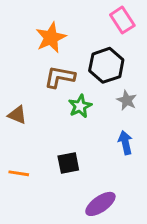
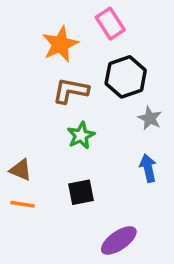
pink rectangle: (122, 20) -> (110, 24), moved
green star: (80, 106) -> (81, 135), moved
brown triangle: (17, 115) -> (21, 170), moved

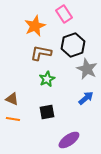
gray star: (150, 118) -> (87, 69), size x1.5
blue arrow: (148, 168) -> (86, 98), turned 63

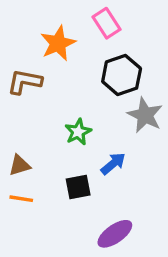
brown L-shape: (41, 53) -> (25, 82), moved
blue arrow: (86, 98) -> (113, 164), moved
brown triangle: (12, 99) -> (20, 165), turned -40

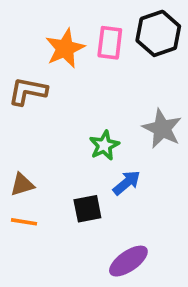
pink rectangle: (107, 23) -> (110, 43), moved, turned 40
black hexagon: (122, 75) -> (158, 33), moved
green star: (78, 132) -> (104, 145), moved

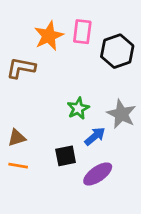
black hexagon: (158, 33) -> (117, 51), moved
gray star: (162, 129) -> (121, 114), moved
purple ellipse: (128, 261) -> (98, 174), moved

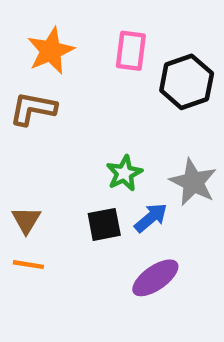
orange star: (49, 36) -> (51, 51), moved
brown triangle: (17, 138) -> (26, 220), turned -42
black square: (66, 156) -> (104, 224), moved

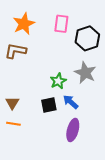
gray star: (193, 182) -> (85, 73), moved
blue arrow: (151, 218) -> (71, 102), turned -98
purple ellipse: (155, 278) -> (73, 130), turned -40

